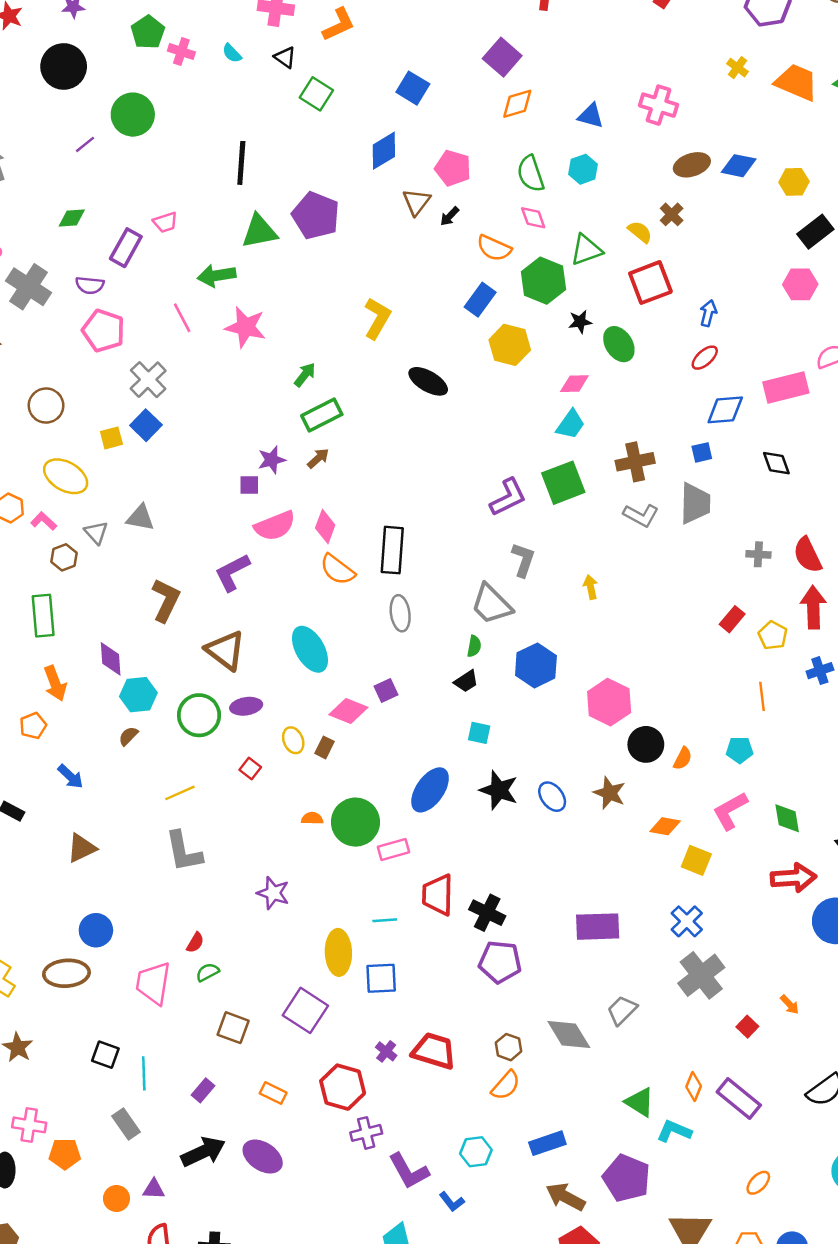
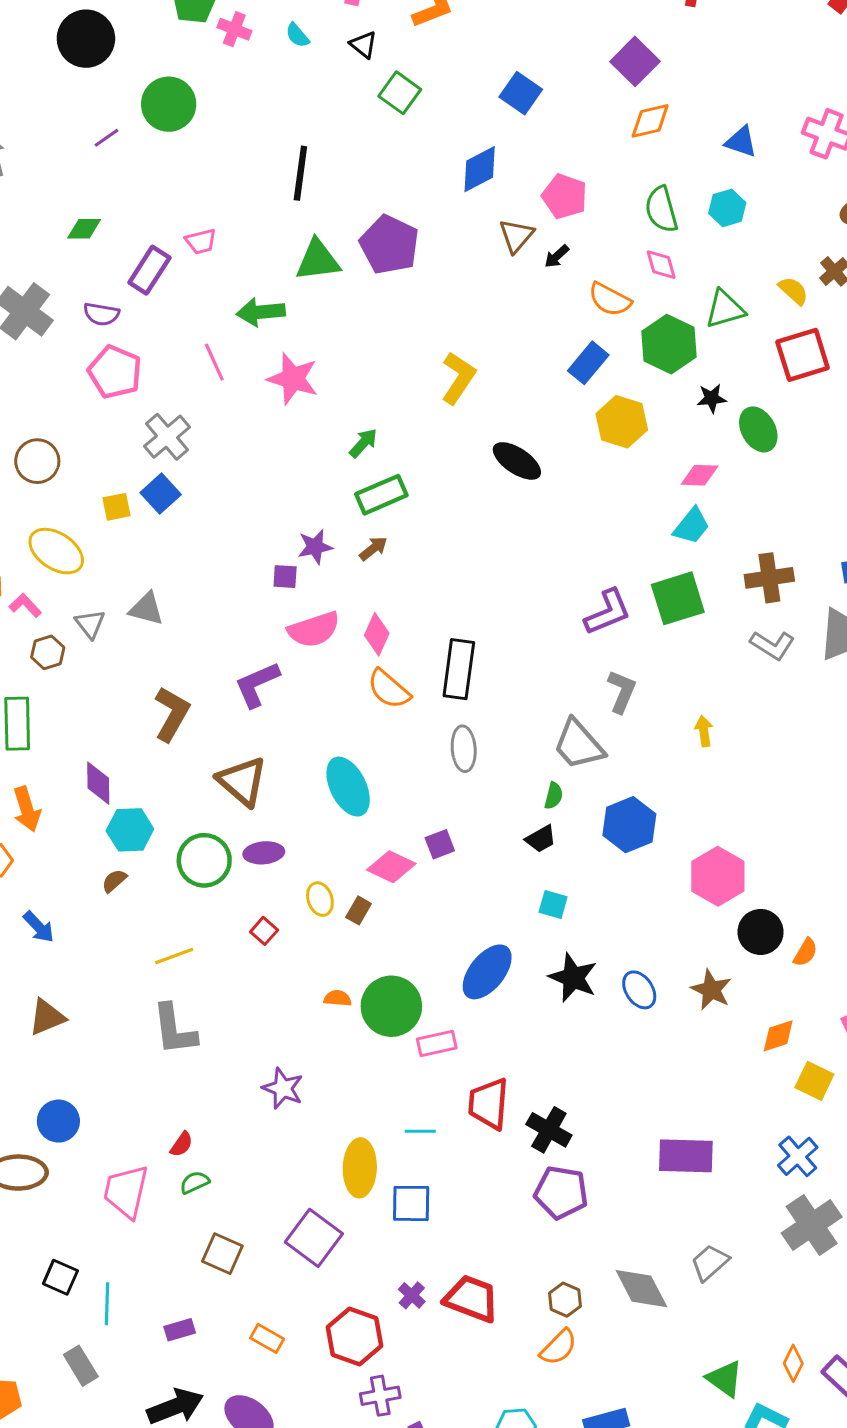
orange diamond: (665, 826) -> (778, 1036), turned -32
purple rectangle: (203, 1090) -> (180, 1330), turned 30

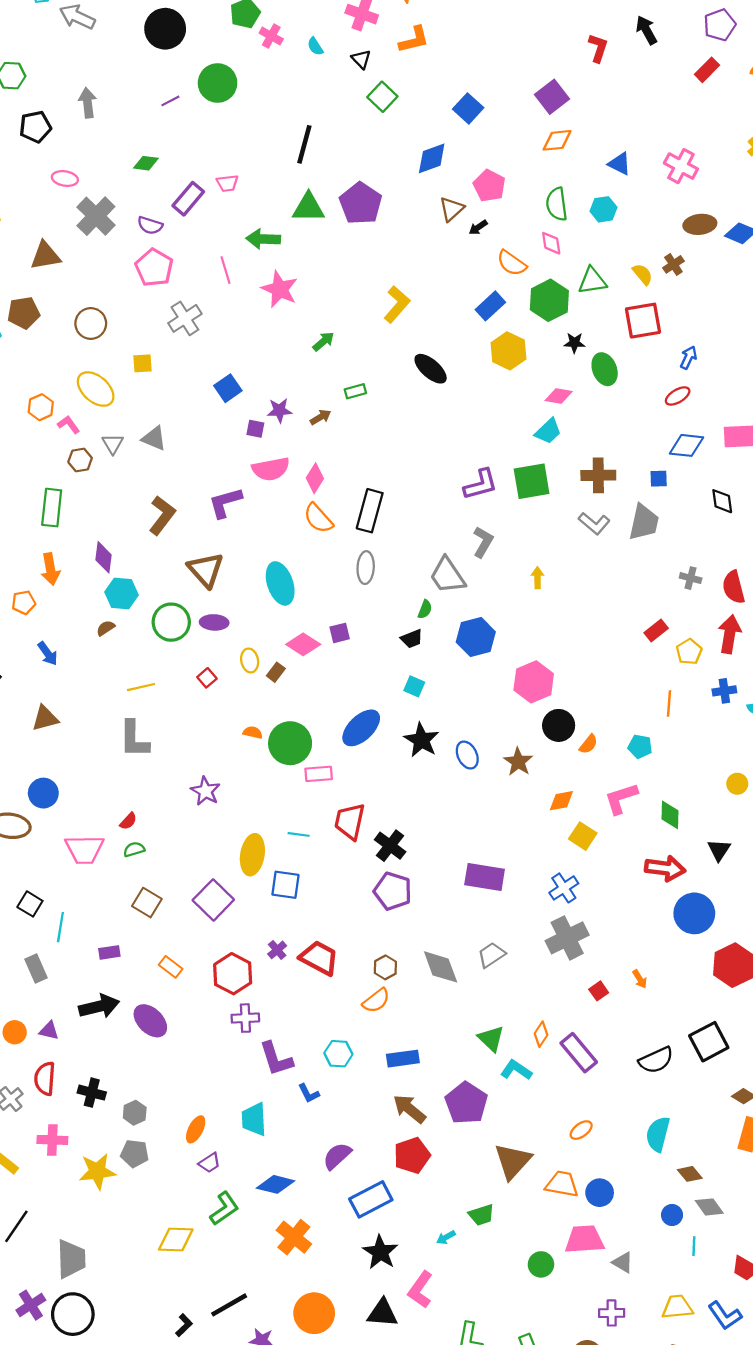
blue square: (161, 494) -> (228, 388), moved
green rectangle: (381, 495) -> (355, 391), moved, size x0.6
pink trapezoid: (126, 1192) -> (84, 849), turned -111

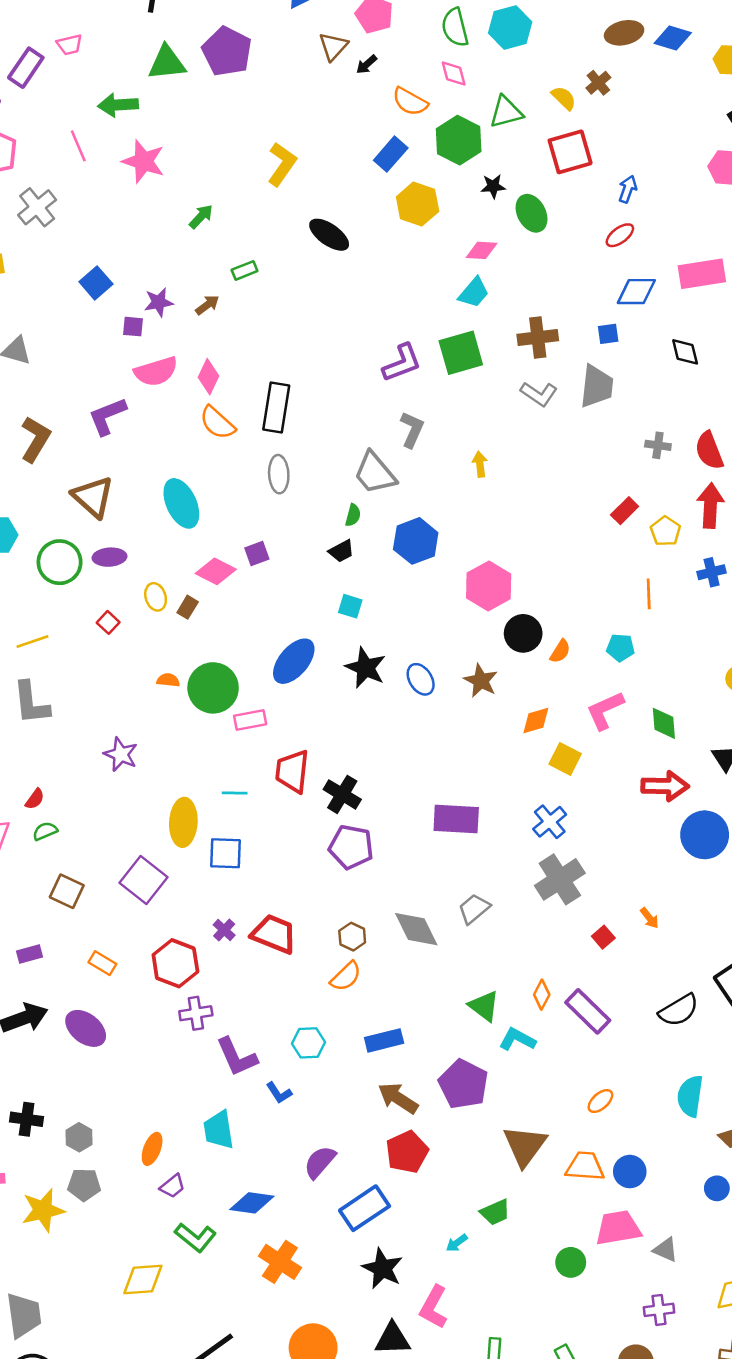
cyan hexagon: (603, 209) -> (510, 27), size x1.4
green L-shape: (224, 1209) -> (195, 1237), turned 80

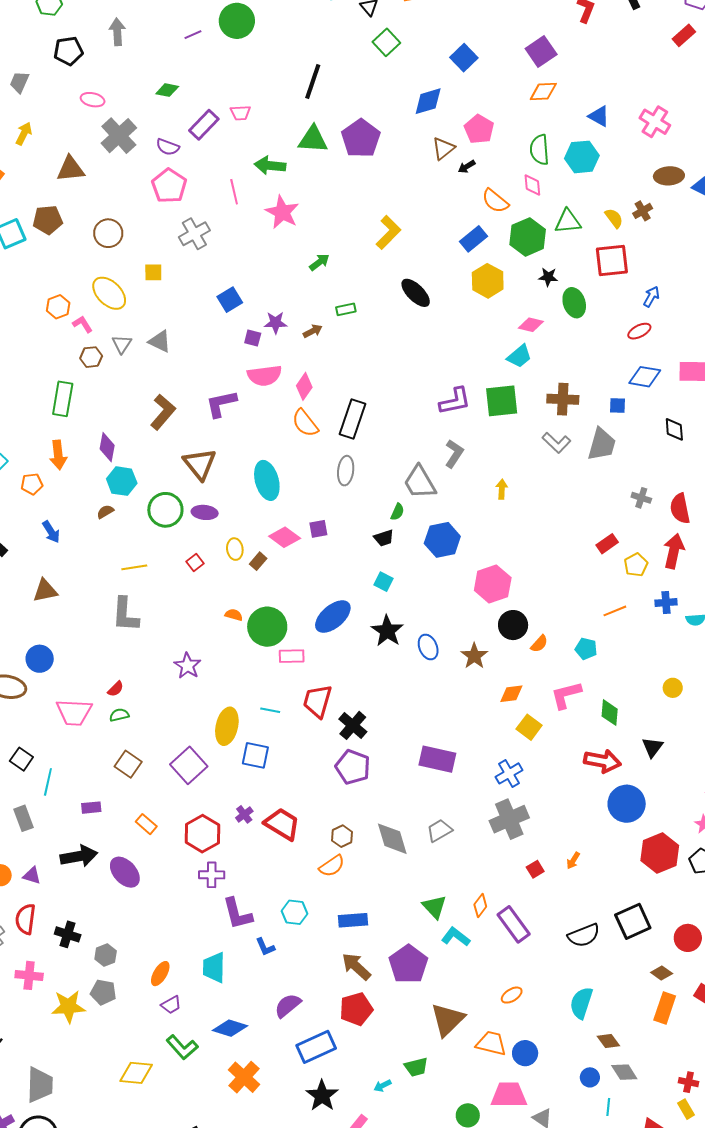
orange line: (649, 594) -> (615, 611), turned 60
orange arrow: (649, 918) -> (573, 861), turned 60

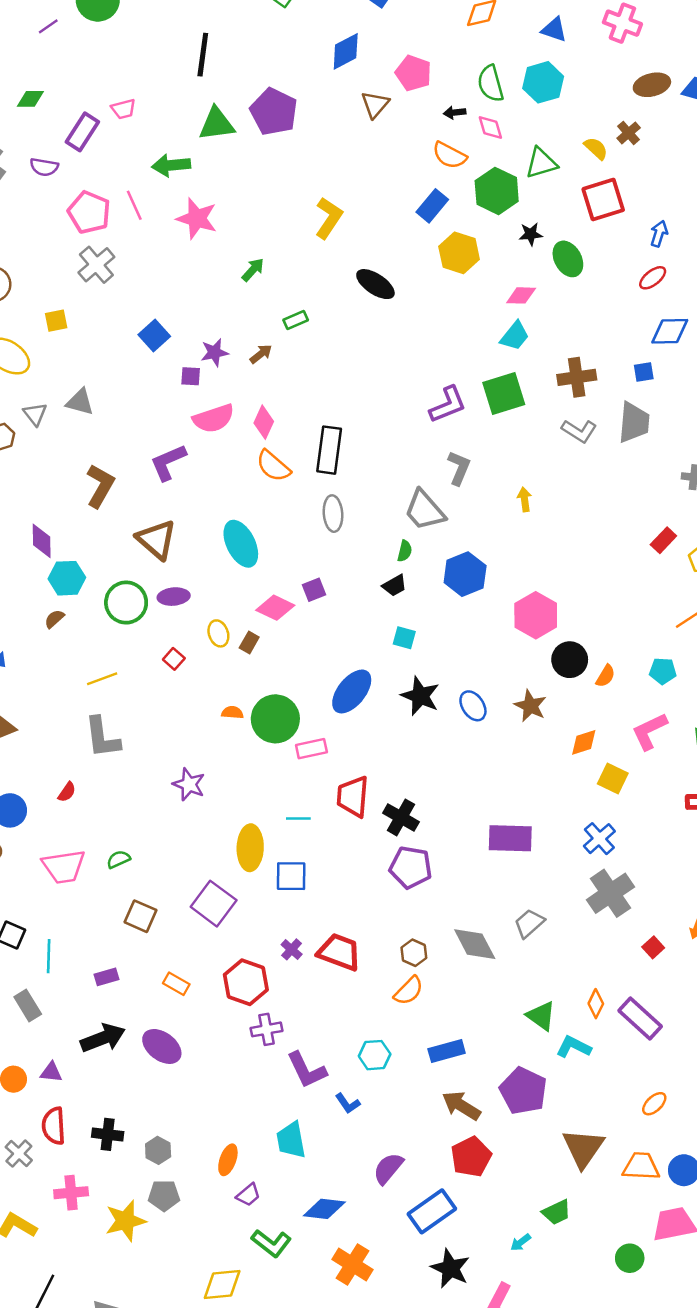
black arrow: (467, 167) -> (455, 112), moved, turned 36
pink pentagon: (169, 186) -> (89, 212), moved
red semicircle: (116, 689) -> (67, 792), moved

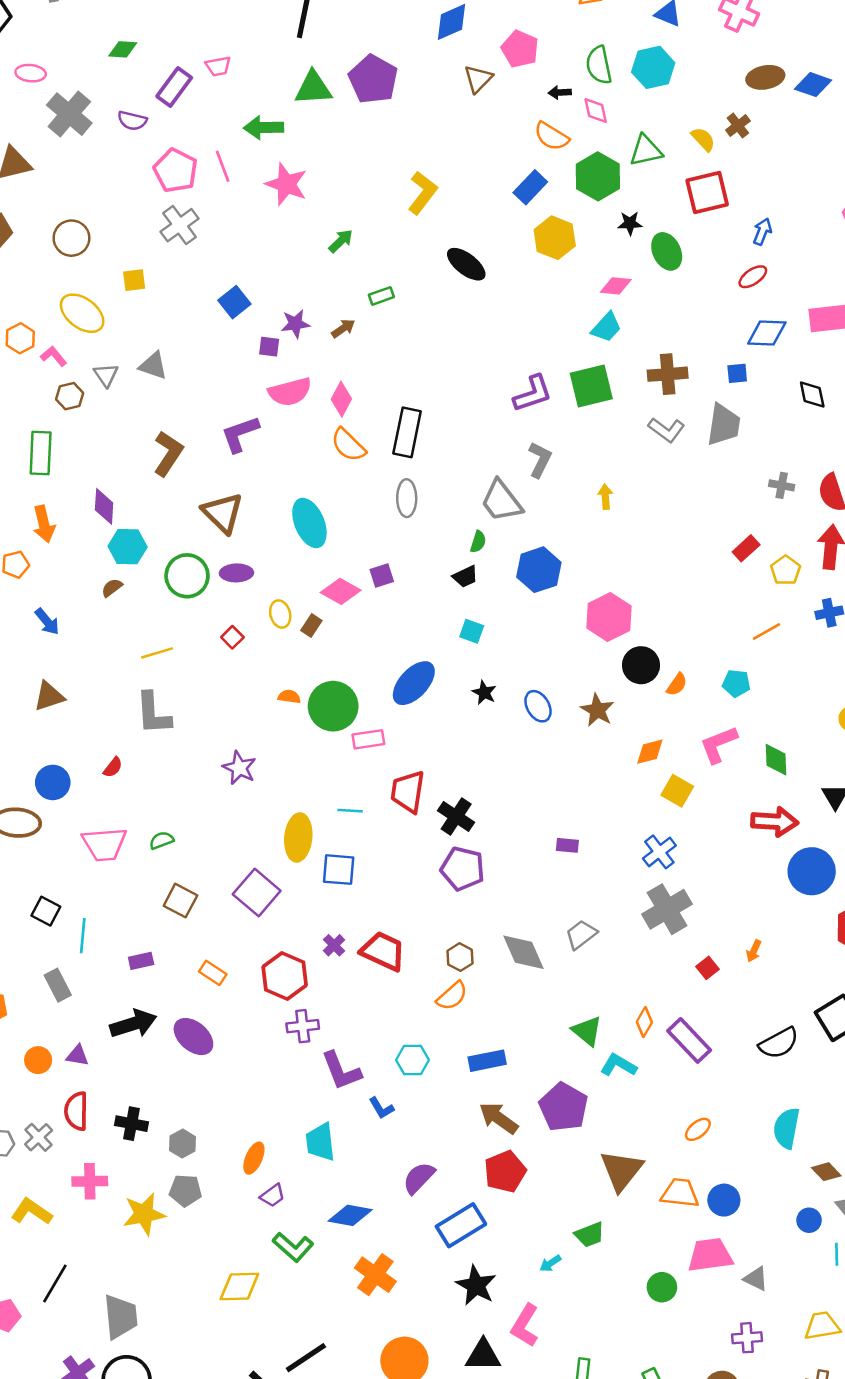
black star: (420, 696) -> (484, 693), size x0.6
purple rectangle: (510, 838) -> (567, 845), size x0.5

